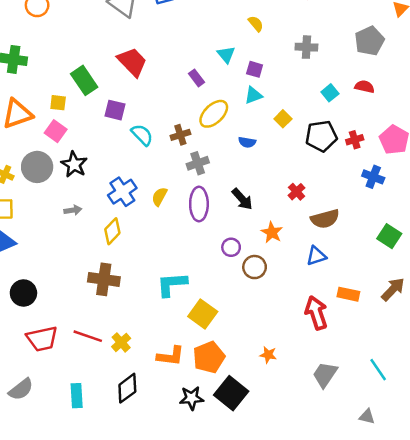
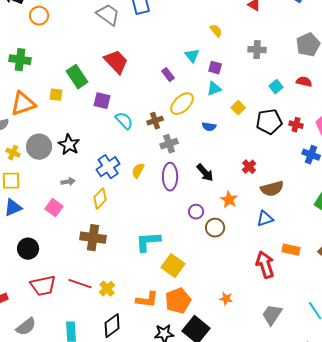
pink square: (56, 131) -> (54, 208), moved
red cross: (355, 140) -> (296, 125), turned 32

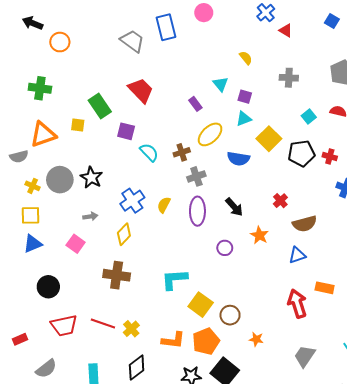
yellow square: (238, 108) -> (269, 139), size x1.6
blue semicircle: (209, 127) -> (238, 159), size x1.5
brown circle: (215, 228) -> (230, 315), moved

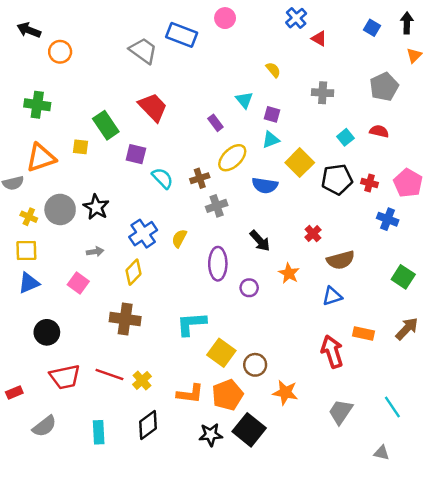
blue rectangle: (166, 27) -> (182, 35), turned -55
purple ellipse: (197, 211) -> (218, 264), moved
orange star: (256, 339) -> (285, 393), size x1.5

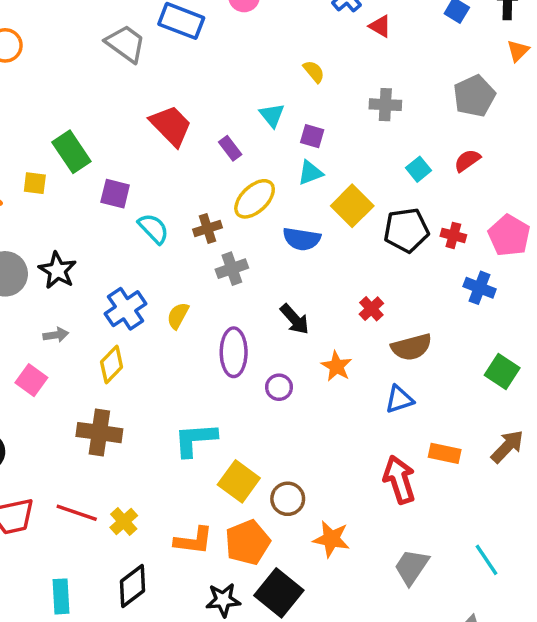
red trapezoid: (153, 107) -> (171, 126), moved
red semicircle: (379, 131) -> (467, 160), turned -48

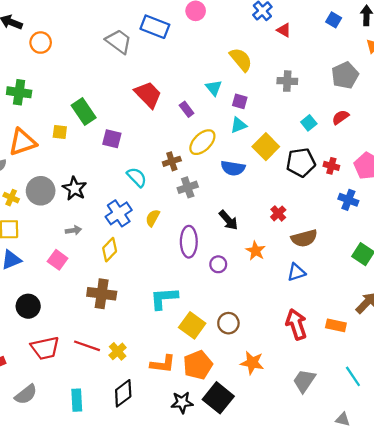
yellow semicircle: (314, 72) -> (241, 60), size x1.6
cyan semicircle: (153, 228) -> (137, 177), moved
orange rectangle: (445, 453) -> (336, 325), moved
brown circle: (288, 499) -> (228, 323), moved

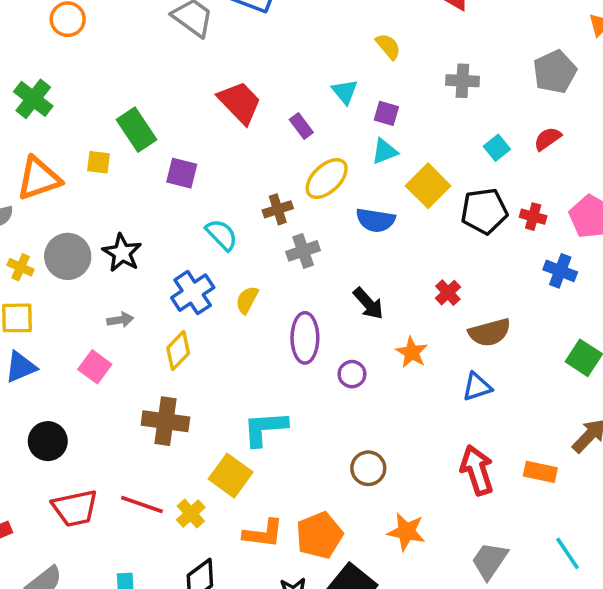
yellow semicircle: (241, 60) -> (388, 46), size x0.7
green cross: (19, 92) -> (33, 99), turned 30
yellow square: (192, 325) -> (231, 476), moved

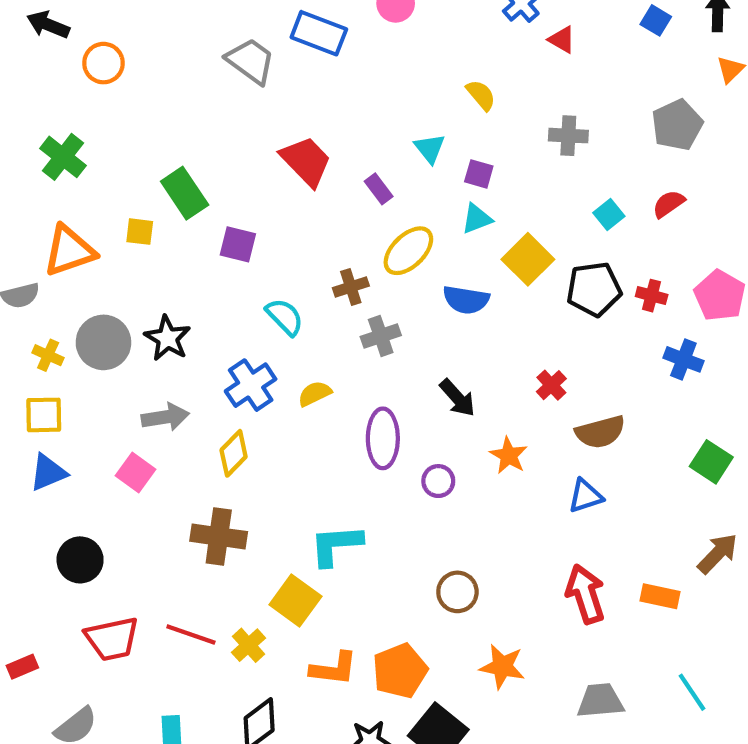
yellow semicircle: (247, 300) -> (315, 394), turned 36
gray arrow: (120, 320) -> (165, 417), size x1.5
gray trapezoid: (490, 561) -> (600, 701), turned 51

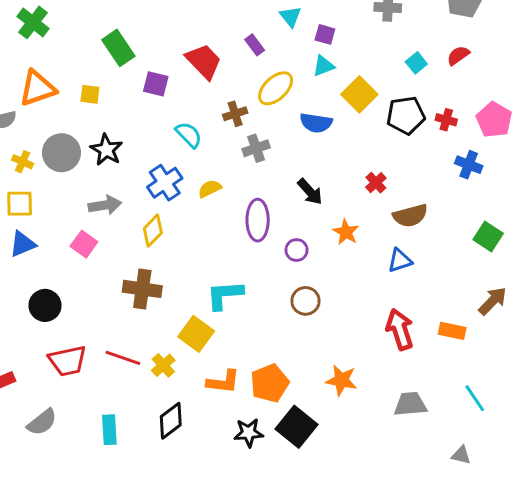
red trapezoid: (306, 161) -> (204, 61), moved
yellow square: (140, 232) -> (90, 94), moved
brown circle: (457, 592) -> (305, 301), moved

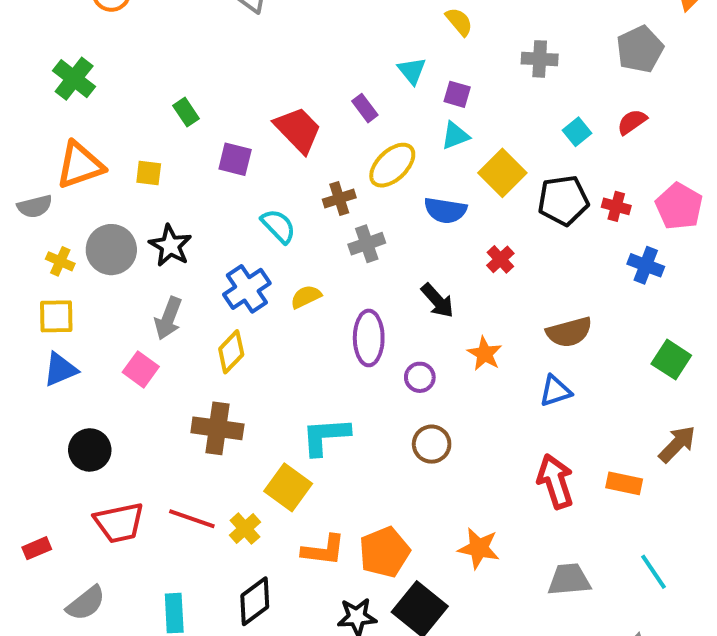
green rectangle: (118, 48) -> (186, 112), size x0.6
red cross: (376, 183) -> (500, 259), moved
gray arrow: (105, 205) -> (168, 318), turned 120

